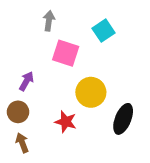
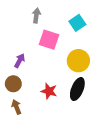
yellow circle: (91, 92) -> (78, 61), moved
black ellipse: (123, 119) -> (77, 89), moved

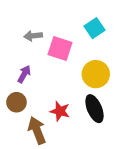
gray arrow: (36, 16) -> (33, 36), moved, turned -104
black ellipse: (77, 89) -> (95, 109), turned -45
brown arrow: (16, 107) -> (37, 130), moved, size x1.5

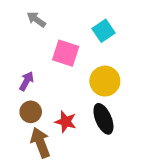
gray arrow: (33, 36) -> (36, 20), moved, turned 42
brown circle: (16, 102) -> (31, 112), moved

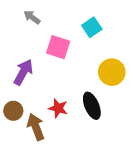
purple arrow: (26, 81) -> (23, 72), size x1.5
yellow circle: (105, 81) -> (112, 72), moved
brown circle: (31, 112) -> (13, 111), moved

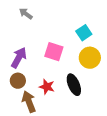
cyan square: (92, 27) -> (84, 33), moved
pink square: (58, 47) -> (54, 52), moved
brown circle: (13, 111) -> (18, 81), moved

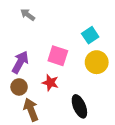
black ellipse: (74, 85) -> (79, 106), moved
red star: (47, 87) -> (50, 83), moved

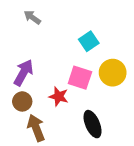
cyan square: (90, 35) -> (89, 41), moved
pink square: (58, 56) -> (80, 78), moved

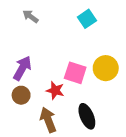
cyan square: (89, 41) -> (87, 19), moved
brown arrow: (36, 128) -> (48, 120), moved

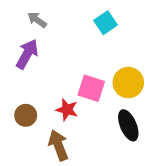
purple arrow: (22, 68) -> (27, 54), moved
black ellipse: (87, 116) -> (128, 125), moved

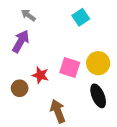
red star: (67, 110) -> (40, 75), moved
brown arrow: (58, 145) -> (58, 111), moved

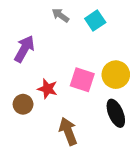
gray arrow: (28, 15) -> (60, 15), moved

